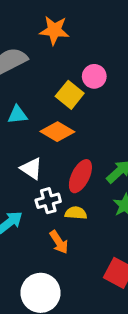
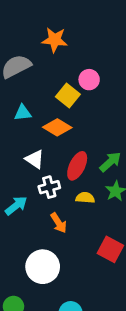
yellow semicircle: (76, 213) -> (85, 198), moved

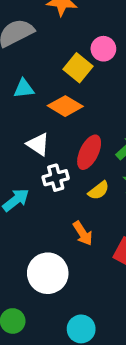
yellow semicircle: (85, 198) -> (99, 190), turned 138
orange arrow: (59, 223) -> (83, 233), moved

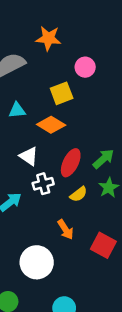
pink circle: (103, 49) -> (85, 67), moved
yellow square: (78, 68) -> (62, 93), turned 30

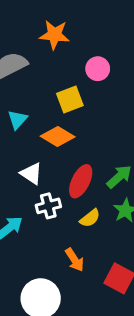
cyan triangle: (17, 110) -> (17, 120), turned -42

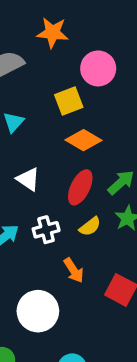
pink circle: (98, 69) -> (98, 68), size x1.4
orange diamond: (58, 137) -> (84, 140), moved
white cross: (48, 206) -> (46, 230), moved

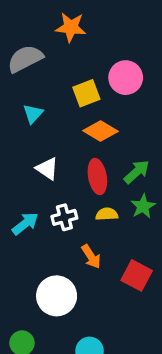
pink circle: (98, 68) -> (126, 78), moved
red ellipse: (80, 187) -> (97, 176), turned -36
yellow semicircle: (90, 226) -> (107, 214), turned -145

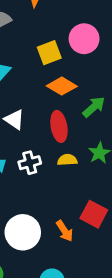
green arrow: (137, 172) -> (94, 107), moved
orange arrow: (91, 257) -> (65, 231), moved

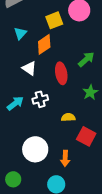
orange diamond: (62, 86) -> (44, 44), moved, turned -65
yellow semicircle: (67, 160) -> (68, 117), moved
orange arrow: (65, 231) -> (65, 158), moved, turned 35

